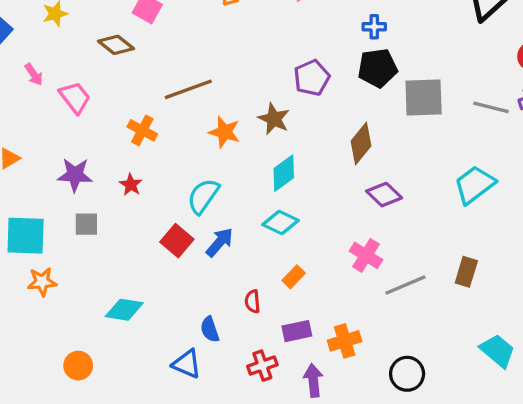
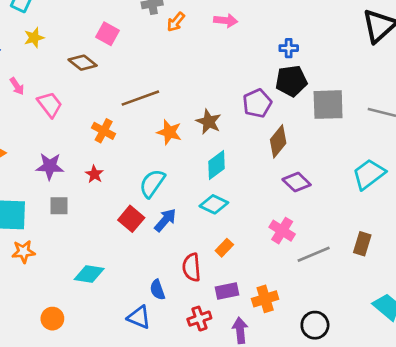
purple pentagon: (312, 78) -> (257, 103), moved
red semicircle: (253, 301) -> (192, 267), size x1.5

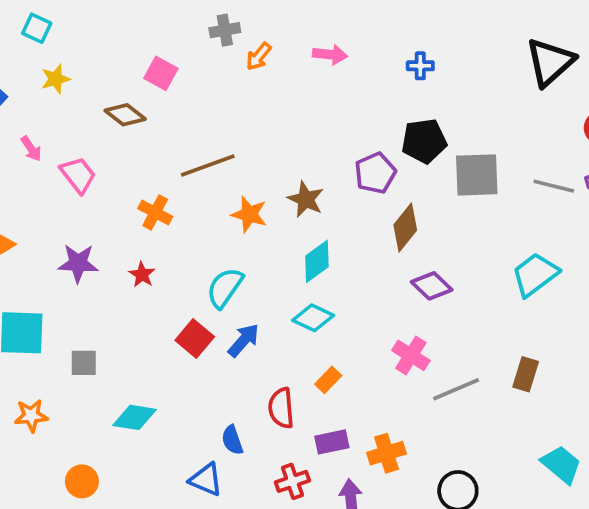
blue cross: (289, 48) -> (420, 66), moved
gray square: (59, 206) -> (84, 363), moved
orange star: (24, 252) -> (31, 416), moved

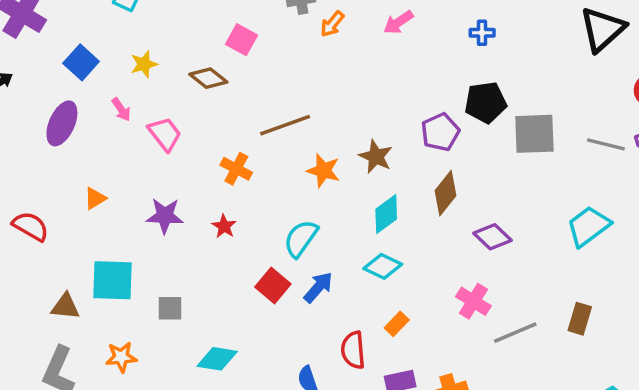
pink arrow: (330, 55) -> (398, 22), turned 140
yellow star: (56, 79) -> (144, 64), moved
brown diamond: (405, 228) -> (445, 193), moved

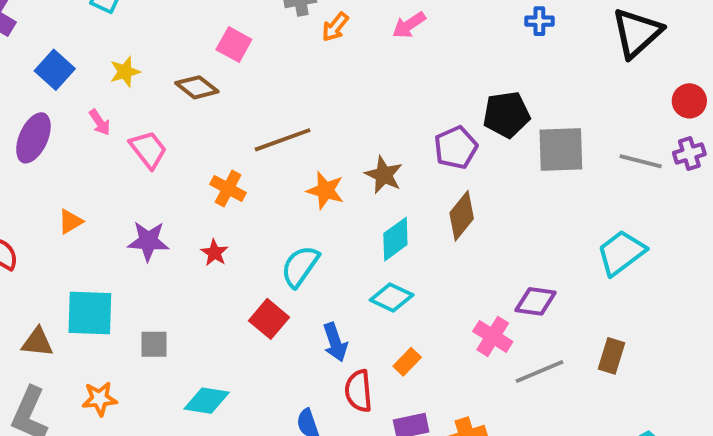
blue cross: (482, 33) -> (539, 21), moved
purple diamond: (493, 237) -> (536, 301), moved, turned -36
blue arrow: (318, 287) -> (335, 342), moved, turned 120

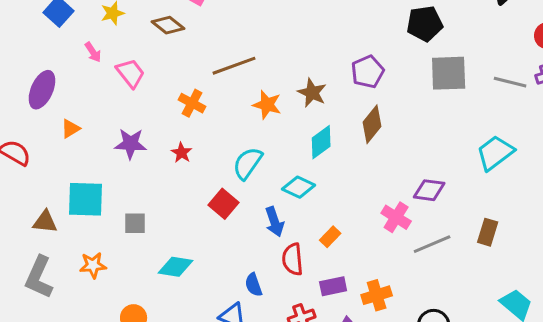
black pentagon: (506, 115) -> (425, 24), moved
purple ellipse: (33, 138) -> (42, 90), moved
cyan diamond: (392, 297) -> (299, 187), moved

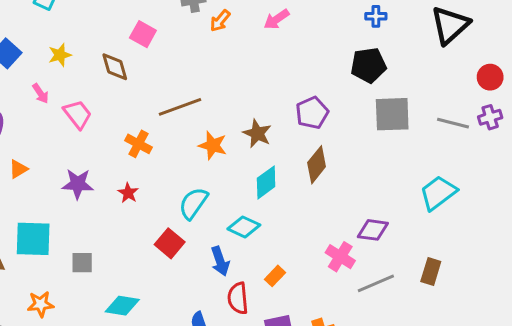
brown diamond: (168, 25) -> (115, 67), turned 36

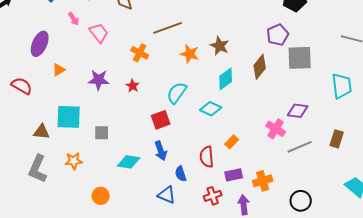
purple pentagon: (312, 113) -> (278, 35), moved
gray square: (392, 114) -> (300, 58), moved
cyan trapezoid: (438, 193) -> (342, 86), turned 120
red square: (170, 243) -> (161, 120), turned 30
blue arrow: (220, 261) -> (161, 151), moved

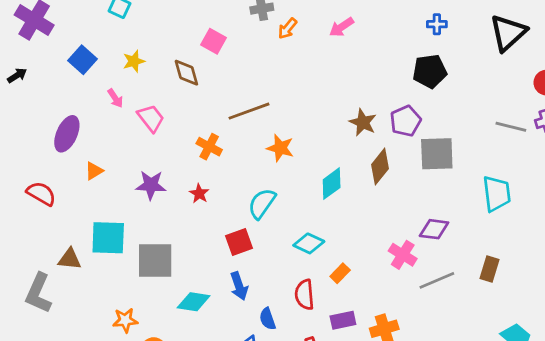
brown star: (220, 46) -> (363, 122), moved
cyan diamond: (211, 109) -> (309, 243), moved
gray square: (102, 133) -> (155, 260), size x1.8
orange star: (74, 161) -> (125, 320), moved
gray L-shape: (38, 169) -> (38, 293), moved

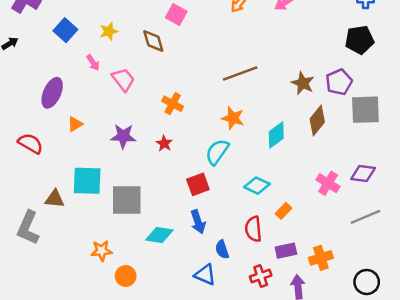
brown line: (249, 111) -> (240, 74), moved
orange star: (280, 148) -> (233, 118), moved
pink cross: (403, 255) -> (328, 183), moved

